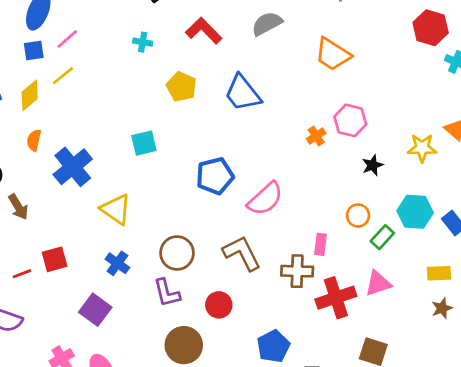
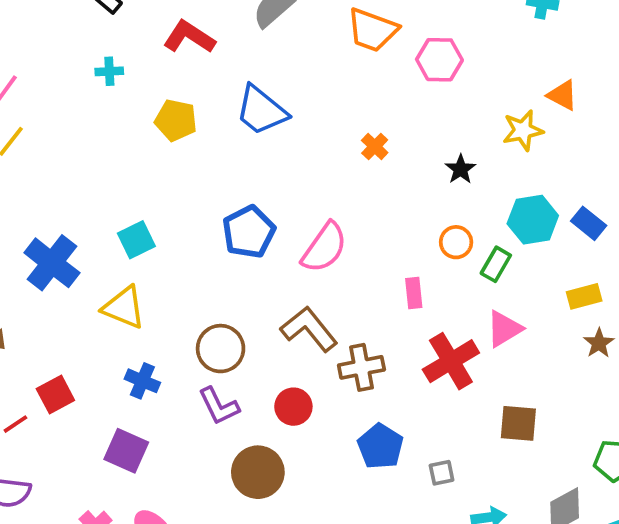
pink hexagon: (350, 120) -> (439, 60), moved
cyan square: (144, 143) -> (136, 240), moved
brown cross: (297, 271) -> (361, 367), moved

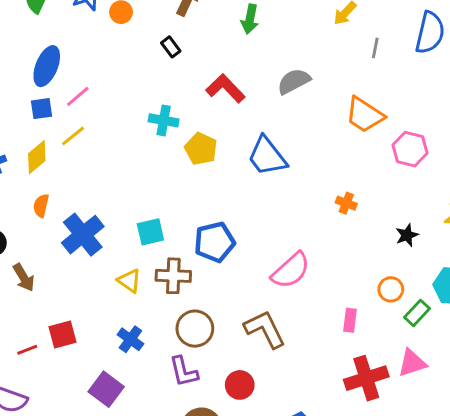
cyan cross: (109, 71) -> (164, 120), moved, size x1.4
orange cross: (375, 146) -> (346, 203), turned -36
blue pentagon: (249, 232) -> (215, 242), moved
yellow triangle: (124, 307) -> (129, 281), size x0.7
brown cross: (361, 367) -> (173, 276), moved

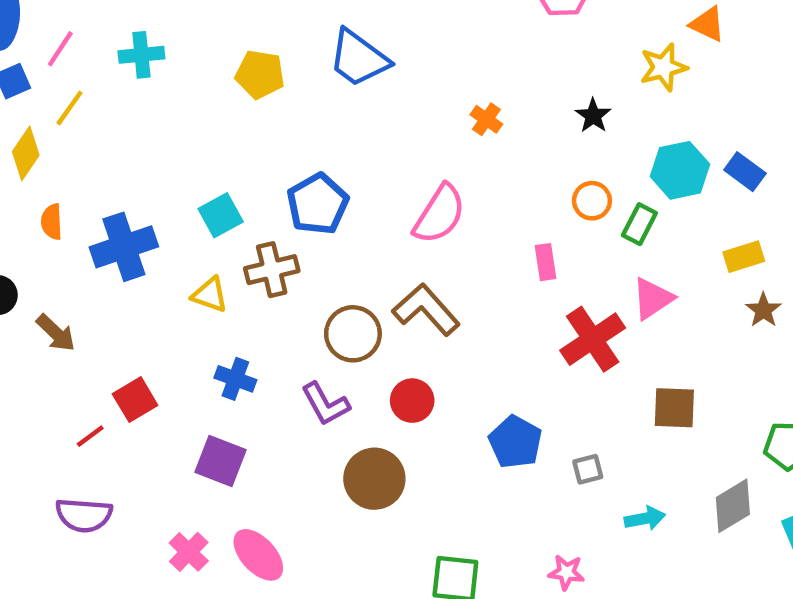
cyan cross: (164, 120) -> (141, 55), moved
orange cross: (346, 203) -> (486, 119), moved, turned 30
blue cross: (83, 235) -> (124, 247), turned 36
brown circle: (195, 329) -> (353, 334), moved

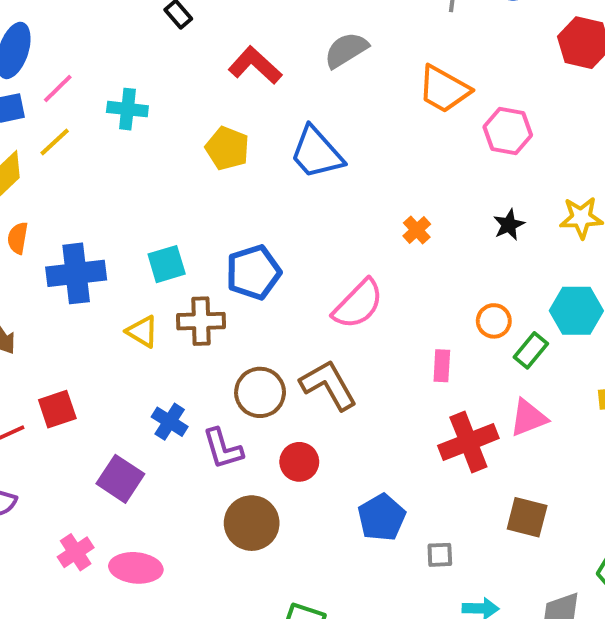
black star: (593, 116) -> (509, 225), moved
blue cross: (235, 379) -> (170, 422), moved
pink ellipse: (258, 555) -> (136, 568), turned -54

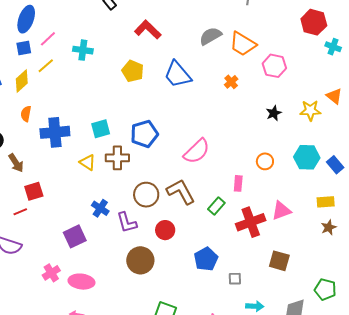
gray semicircle: (346, 50) -> (210, 36), moved
orange cross: (417, 230) -> (231, 82), moved
green rectangle: (531, 350) -> (216, 206), moved
red square: (57, 409) -> (34, 191), moved
purple square: (120, 479) -> (75, 236), turned 30

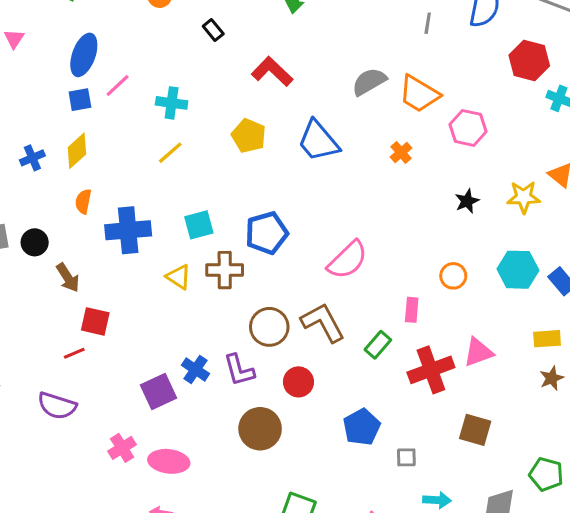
yellow line: (46, 66) -> (170, 153), moved
red square: (34, 191) -> (95, 321), turned 30
blue cross: (100, 208) -> (195, 369), moved

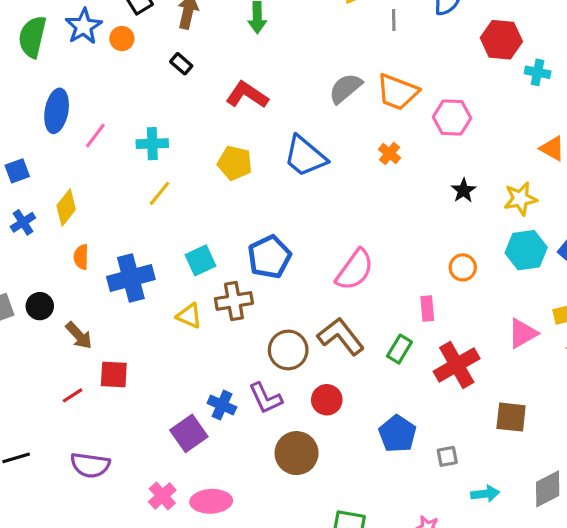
blue square: (80, 100) -> (17, 171), moved
yellow star: (524, 197) -> (520, 199), moved
pink triangle: (478, 352) -> (523, 333), moved
red line: (74, 353) -> (73, 395), moved

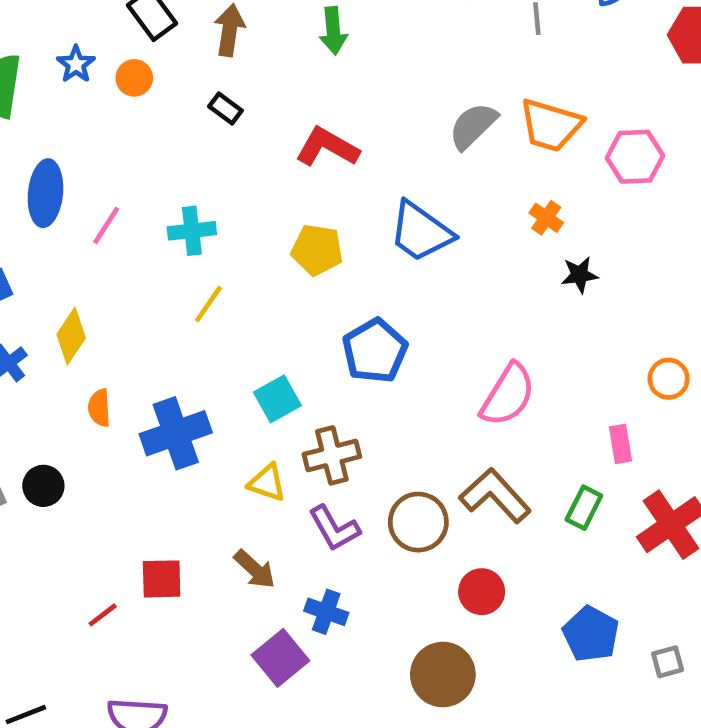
blue star: (84, 26) -> (76, 64), size x0.7
black star: (464, 191) -> (580, 275), moved, turned 30
blue pentagon: (269, 257) -> (375, 351), moved
brown arrow: (79, 336) -> (255, 569), moved
purple L-shape: (266, 398) -> (334, 528), moved

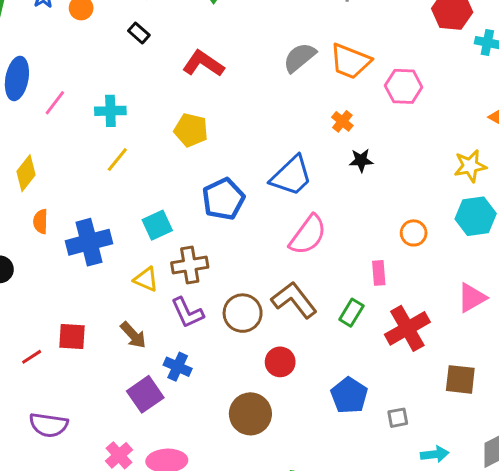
blue trapezoid: (421, 232) -> (291, 176), moved, turned -84

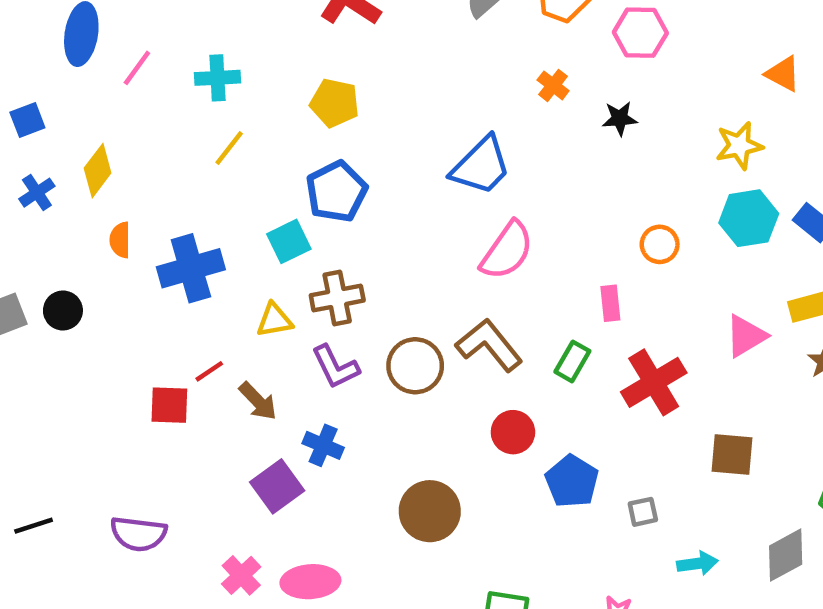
black star: (361, 160) -> (620, 118), moved
blue pentagon: (223, 199) -> (336, 192), moved
yellow triangle: (146, 279) -> (274, 320), turned -32
red line: (32, 357) -> (209, 371), moved
red circle: (280, 362) -> (513, 432), moved

